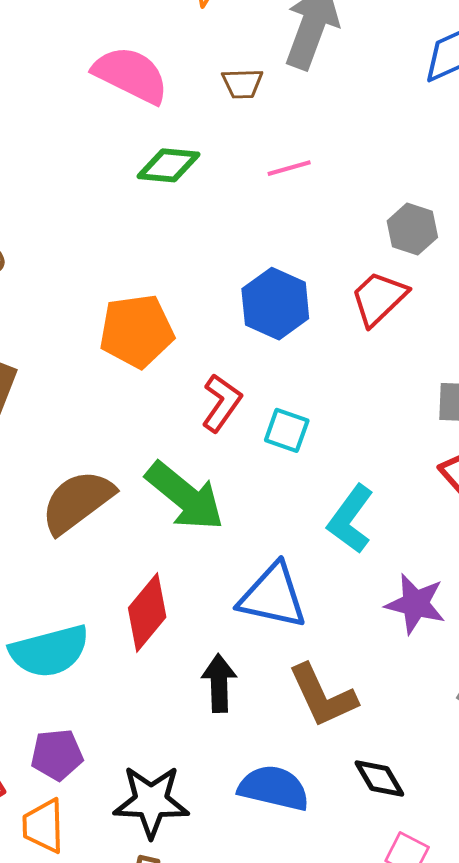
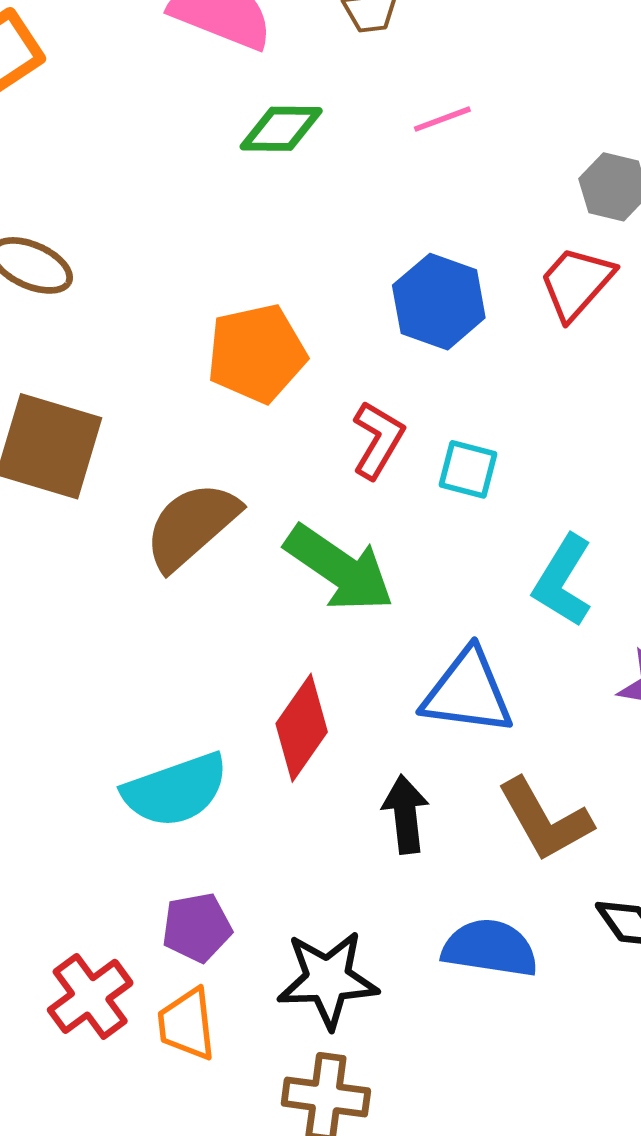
brown semicircle: (77, 502) -> (192, 526), moved

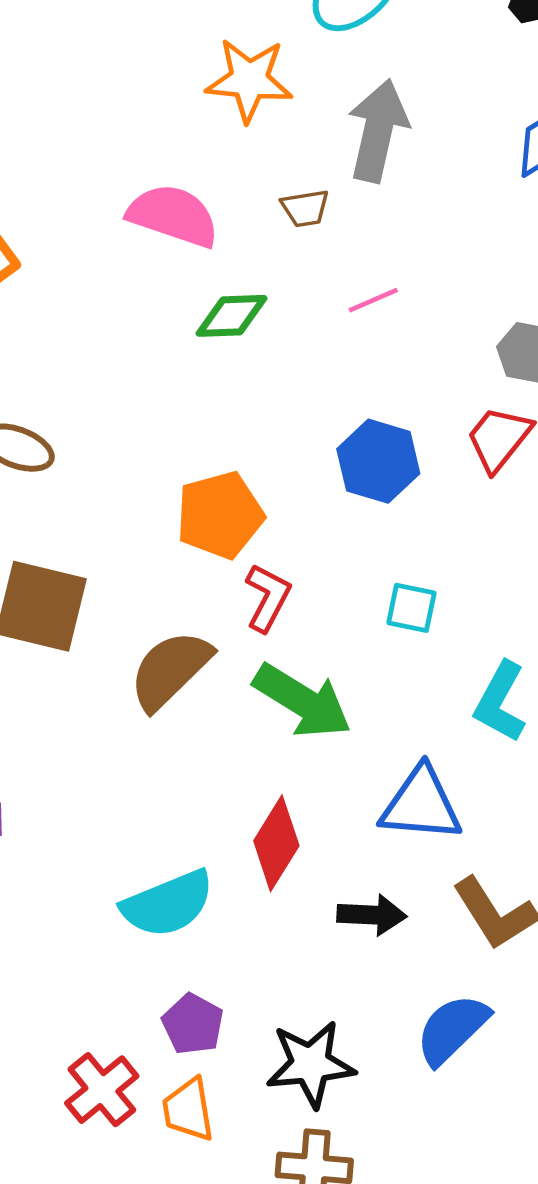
red L-shape: (378, 440) -> (268, 598), moved
black arrow: (405, 814) -> (372, 915), turned 102
purple pentagon: (197, 927) -> (193, 1024), turned -30
blue semicircle: (490, 948) -> (452, 1029), turned -50

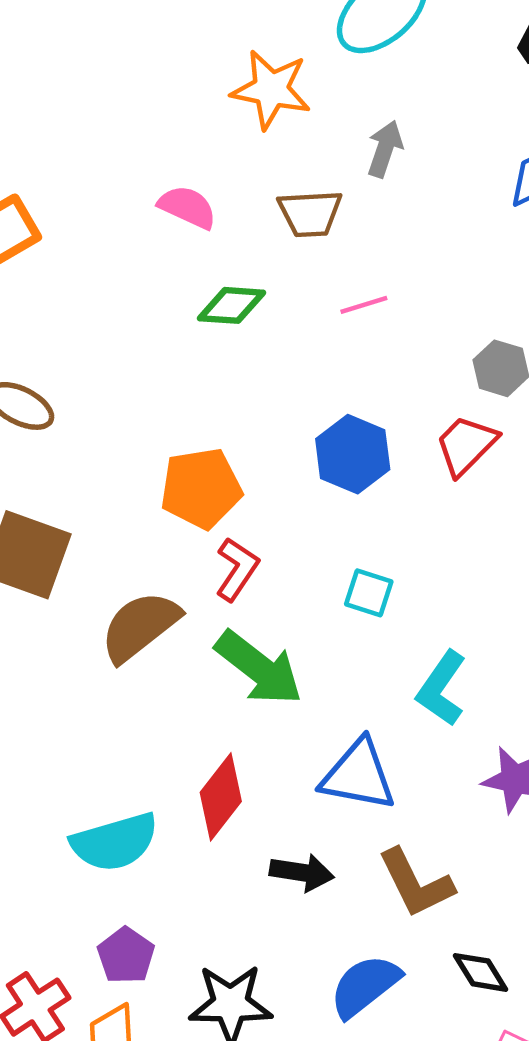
gray arrow: (378, 131) -> (385, 149), size x0.6
brown trapezoid: (305, 208) -> (310, 213), size x1.4
pink semicircle: (173, 216) -> (187, 207), size x0.7

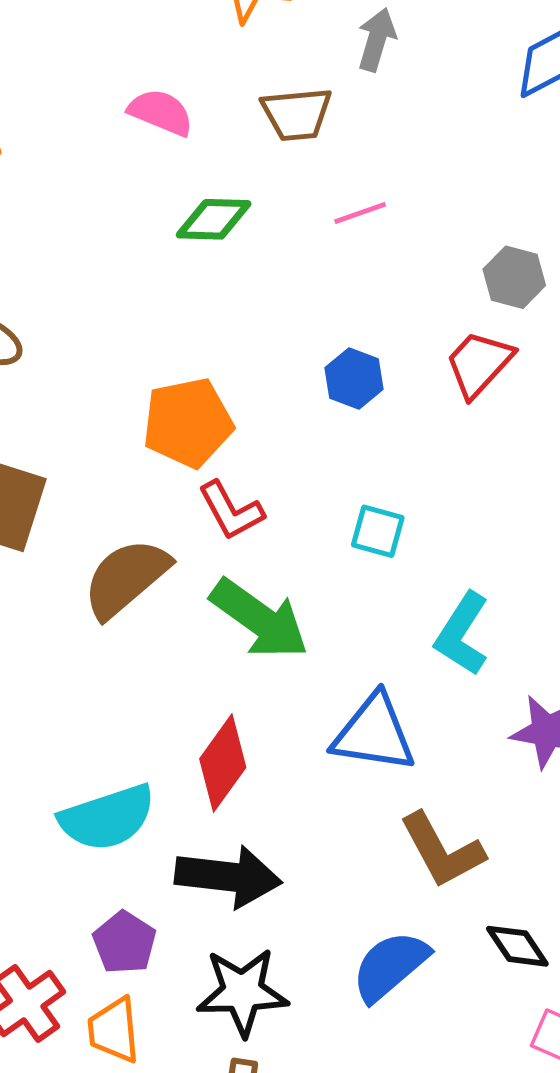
blue hexagon: (353, 454) -> (354, 379), size x0.7
red L-shape: (237, 569) -> (231, 511), turned 120
black arrow: (302, 872) -> (228, 877), moved, size x1.5

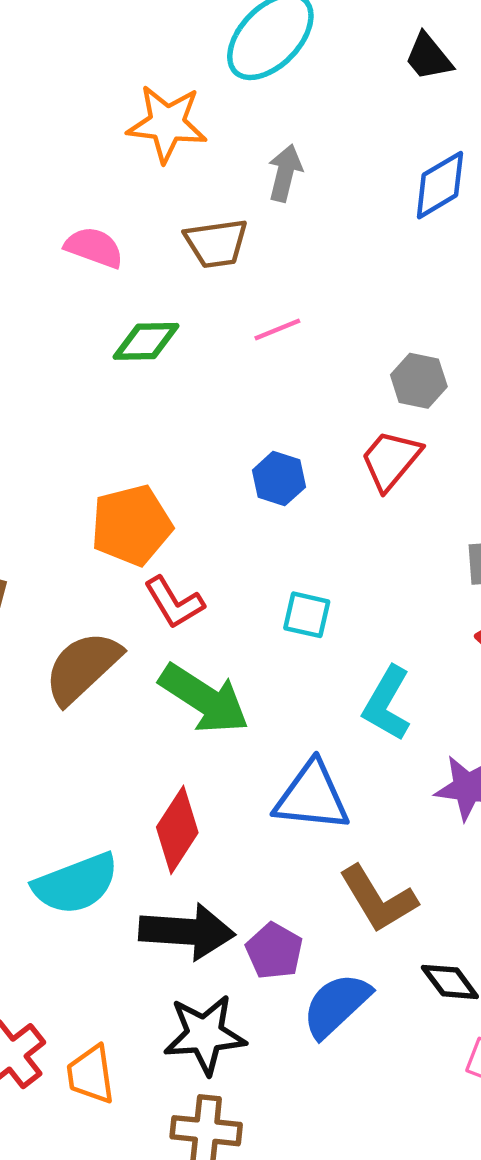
purple pentagon: (125, 943) -> (274, 951), moved

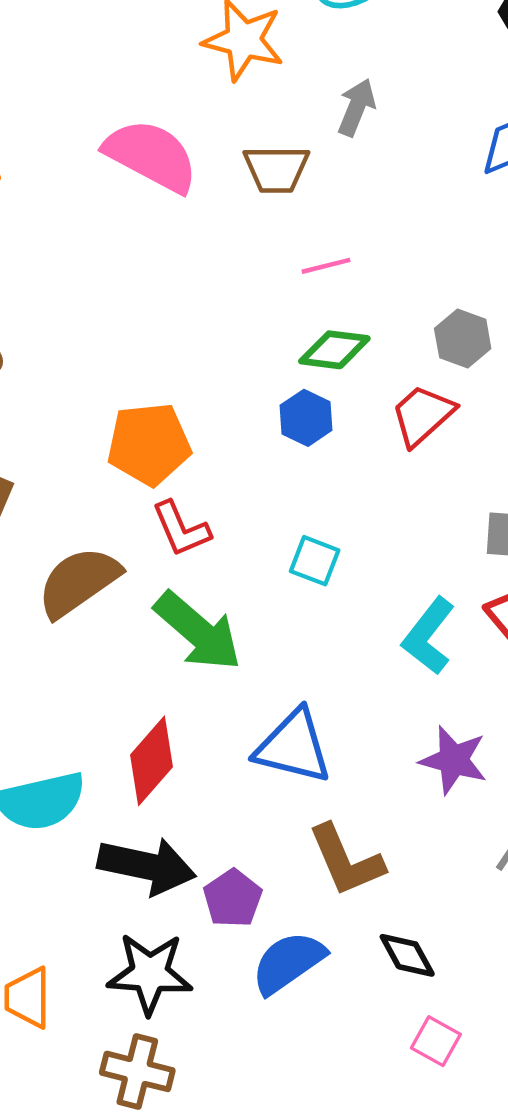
pink semicircle: (94, 247) -> (151, 156), size x1.6
green diamond: (146, 341) -> (334, 350), moved
cyan L-shape: (387, 704) -> (429, 636), moved

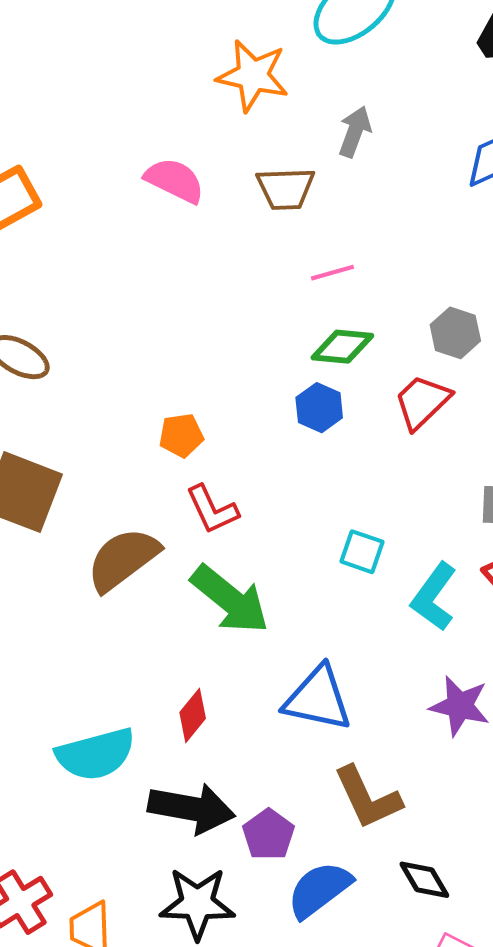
pink semicircle: (151, 156) -> (175, 180), size x0.7
orange pentagon: (149, 444) -> (181, 435), size x0.6
cyan square: (315, 561) -> (362, 552), moved
red diamond: (152, 761) -> (193, 715), size x0.7

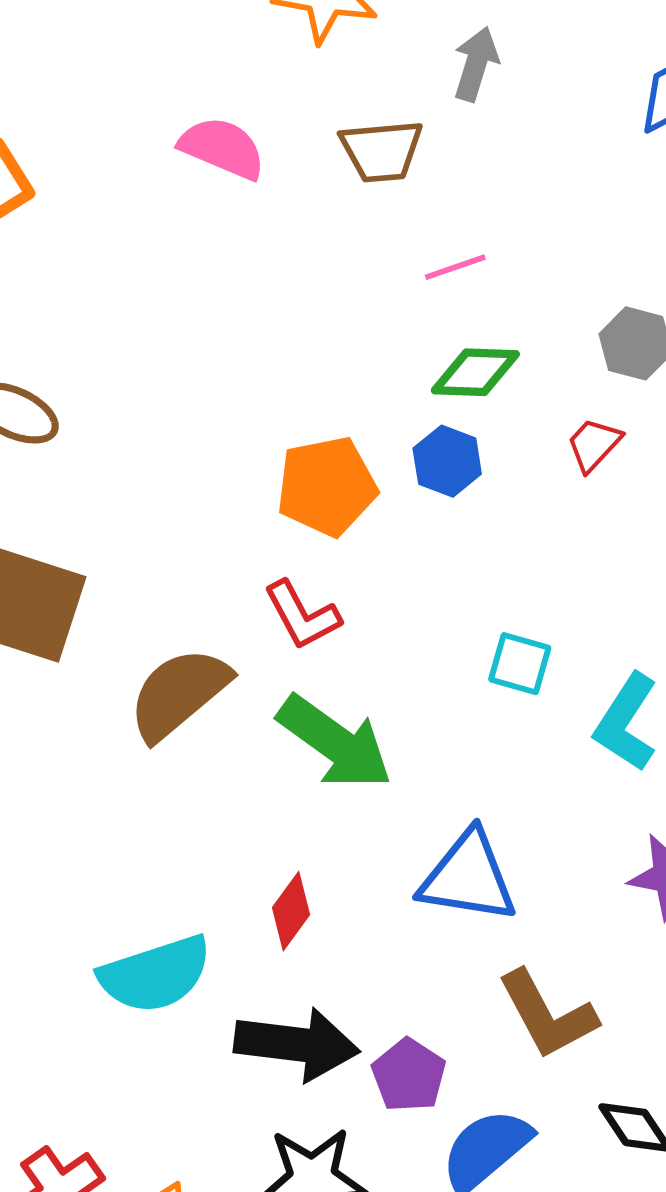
red trapezoid: (422, 402) -> (594, 445), size x0.7
orange pentagon: (181, 435) -> (327, 486), moved, size x1.6

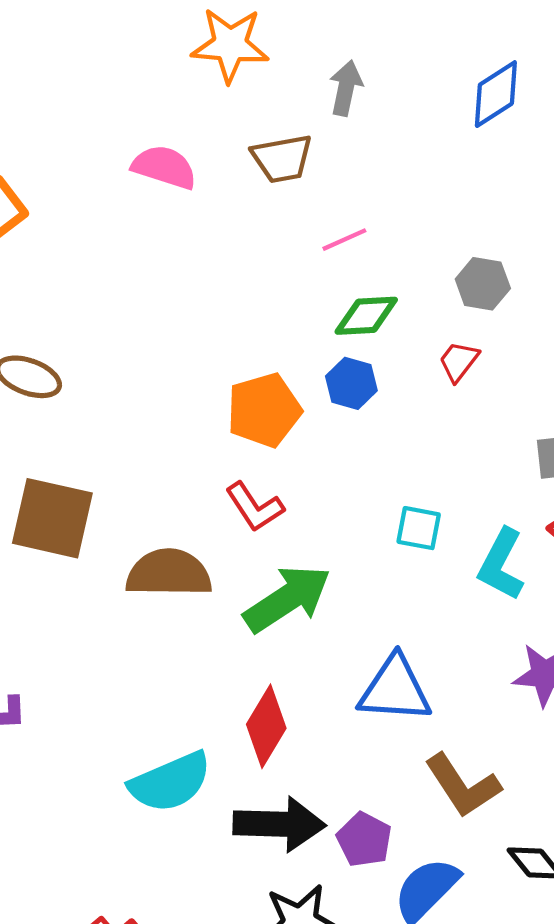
brown semicircle: (179, 694) -> (169, 573), turned 46
green arrow: (335, 742) -> (287, 599), turned -64
red diamond: (291, 911) -> (266, 726), size x1.4

